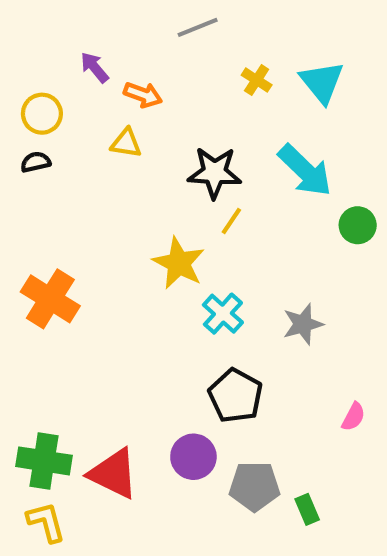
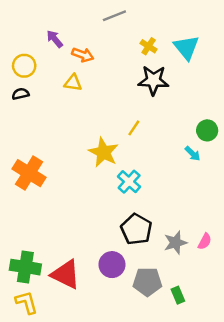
cyan arrow: (305, 170) -> (192, 154), moved, size x0.5
black star: (215, 173) -> (153, 80), moved
gray star: (303, 324) -> (175, 243), moved

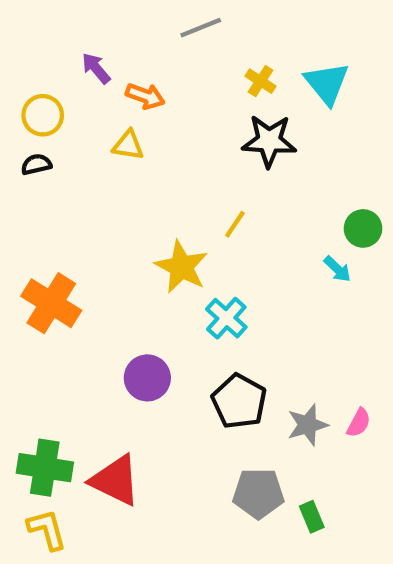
purple circle: (112, 265) -> (147, 378), moved

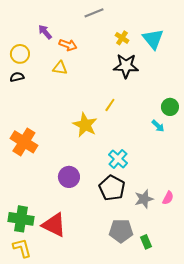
cyan cross: (226, 318) -> (118, 159), moved

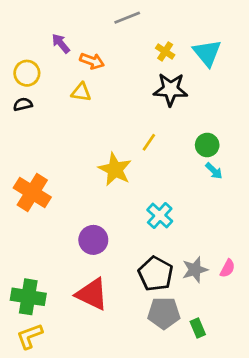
green circle: (170, 107) -> (207, 145), moved
black pentagon: (112, 188) -> (156, 274), moved
red triangle: (54, 225) -> (92, 294), moved
yellow L-shape: (22, 248) -> (30, 336), turned -95

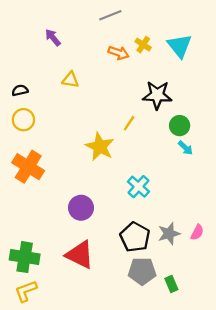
orange arrow: (92, 61) -> (119, 53), moved
yellow circle: (27, 73) -> (23, 120), moved
black star: (171, 89) -> (157, 95), moved

